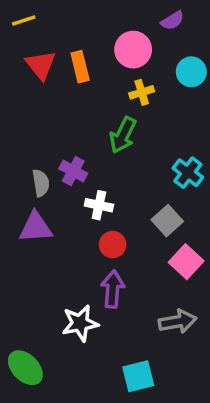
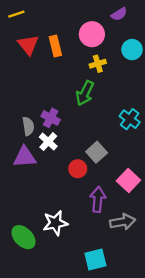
white cross: (99, 205) -> (48, 142), moved, turned 30
gray square: (167, 221) -> (97, 152), moved
purple arrow: (113, 289) -> (98, 199), moved
green ellipse: (25, 368) -> (23, 237), moved

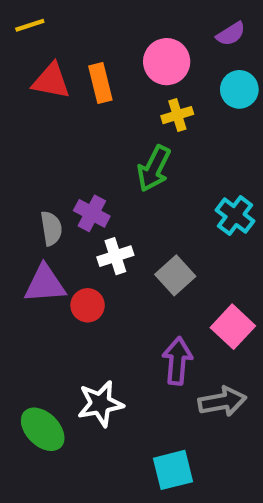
purple semicircle: (119, 14) -> (231, 34), moved
red triangle: (28, 45) -> (51, 81), turned -40
white cross: (48, 142) -> (115, 256), moved, turned 30
red circle: (78, 169) -> (88, 305), moved

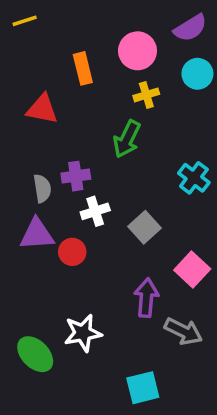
purple semicircle: (231, 34) -> (190, 28), size x1.4
red triangle: (51, 81) -> (42, 109), moved
purple cross: (92, 213) -> (76, 176), turned -36
gray arrow: (222, 401) -> (183, 331), turned 36

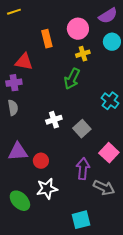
purple cross: (76, 176) -> (14, 83), moved
gray semicircle: (42, 188) -> (13, 108), moved
purple triangle: (37, 234) -> (18, 152), moved
red circle: (72, 252) -> (41, 161), moved

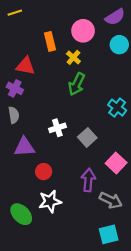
yellow cross: (83, 54) -> (73, 57), moved, turned -32
purple cross: (14, 83) -> (15, 88), turned 35
purple triangle: (18, 152) -> (24, 147), moved
cyan square: (81, 220) -> (109, 234), moved

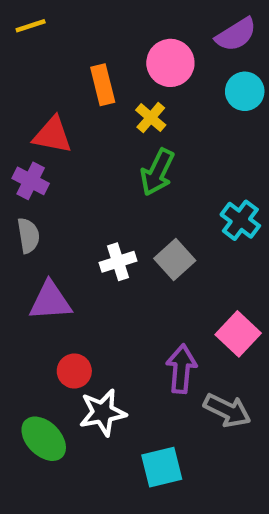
gray square: (87, 137) -> (175, 260), moved
red circle: (44, 172) -> (74, 371), moved
cyan square: (109, 234) -> (162, 467), moved

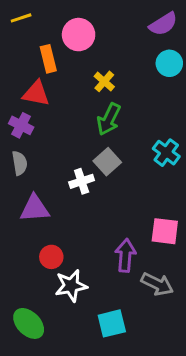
pink circle: (170, 63) -> (79, 35), moved
orange rectangle: (103, 85) -> (48, 59), moved
gray square: (175, 260) -> (107, 162), moved
pink square: (238, 334) -> (165, 231), turned -36
green ellipse: (44, 439) -> (29, 323), moved

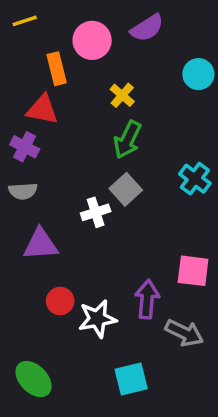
purple semicircle: (163, 24) -> (147, 28), moved
gray semicircle: (20, 163) -> (23, 191), turned 95
white star: (71, 286) -> (97, 319), moved

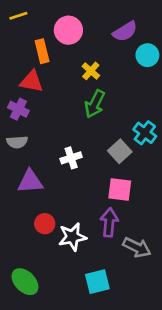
purple semicircle: (147, 28) -> (125, 31), moved
gray square: (126, 189) -> (120, 151), moved
pink square: (193, 271) -> (120, 189), moved

